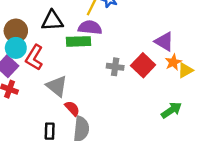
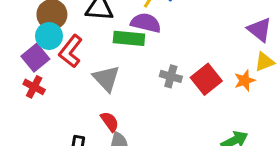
purple triangle: (164, 41) -> (260, 30), moved
yellow triangle: (185, 70) -> (264, 62), moved
gray triangle: (57, 86) -> (106, 79), moved

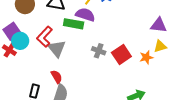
purple triangle: (260, 30) -> (159, 25), turned -36
cyan circle: (49, 36) -> (20, 41), moved
red L-shape: (71, 51) -> (45, 37), moved

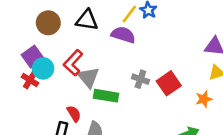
green rectangle: (74, 24) -> (106, 96), moved
orange star: (146, 57) -> (204, 99), moved
red semicircle: (57, 77) -> (74, 114), moved

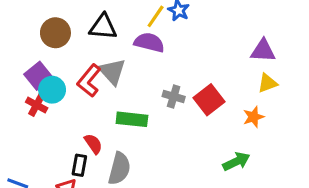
gray triangle: (88, 77) -> (112, 72), moved

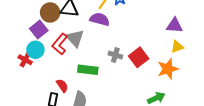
brown circle: (55, 33) -> (50, 12), moved
purple square: (38, 76) -> (39, 30), moved
orange star: (254, 117) -> (168, 69), size x1.5

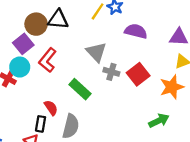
purple semicircle: (100, 19) -> (136, 31), moved
gray triangle: (75, 38) -> (96, 52), moved
green rectangle: (88, 70) -> (80, 89), turned 36

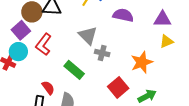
red square: (138, 74) -> (118, 87), moved
orange star: (172, 87) -> (142, 62), moved

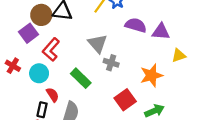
purple triangle: (162, 19) -> (161, 32), moved
cyan circle: (18, 52) -> (39, 73), moved

